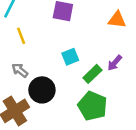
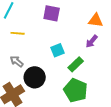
yellow line: (21, 36) -> (18, 33), turned -64
purple arrow: (115, 63) -> (92, 41), moved

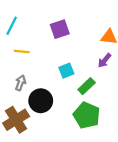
purple square: (52, 13) -> (60, 29), turned -30
gray arrow: (17, 61) -> (21, 83), turned 72

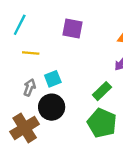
purple square: (60, 29) -> (72, 28), turned 30
cyan square: (66, 71) -> (53, 79), moved

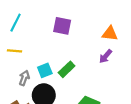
yellow line: (31, 53) -> (14, 51), moved
green rectangle: (102, 91) -> (67, 69), moved

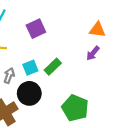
purple square: (62, 26) -> (36, 29), moved, turned -36

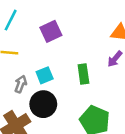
green rectangle: (53, 67) -> (83, 74), moved, turned -54

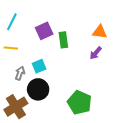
green rectangle: (83, 74) -> (63, 40), moved

